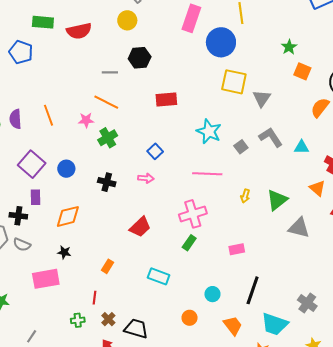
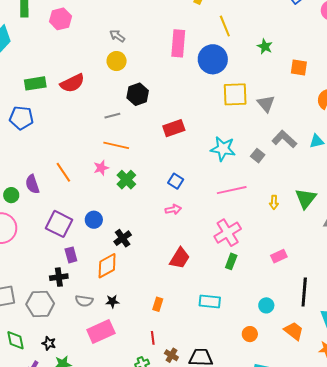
green star: (289, 47) -> (265, 47), moved
black cross: (107, 182) -> (123, 238), moved, turned -36
gray semicircle: (22, 245) -> (84, 301), moved

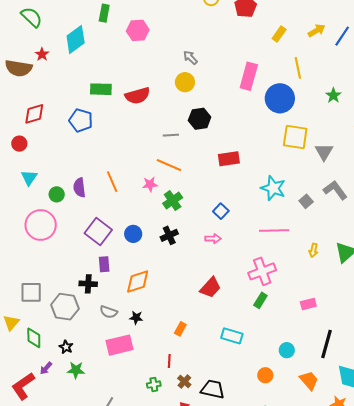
black cross: (123, 238) -> (169, 235), moved

